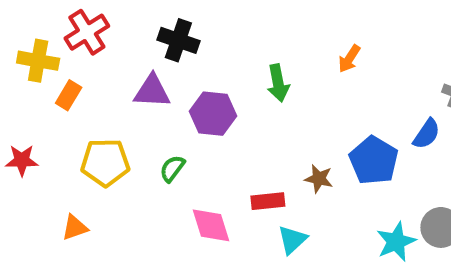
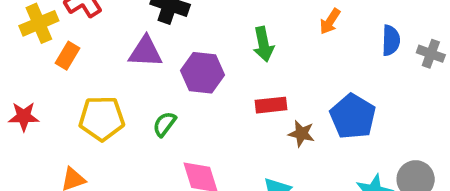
yellow cross: (38, 61) -> (39, 23), turned -33
blue semicircle: (427, 134) -> (391, 40), moved, turned -32
red rectangle: (268, 201) -> (271, 105), moved

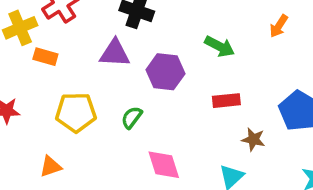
green arrow: (263, 44) -> (220, 46), turned -52
orange rectangle: (67, 56) -> (45, 57), turned 75
brown star: (301, 134) -> (253, 139), moved

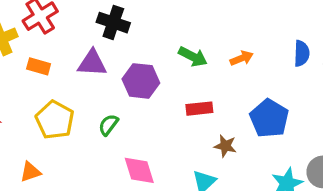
orange arrow: (279, 26) -> (242, 58), moved, turned -145
orange rectangle: (45, 57) -> (39, 66), moved
yellow pentagon: (76, 112) -> (55, 120), turned 30

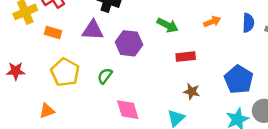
orange arrow: (242, 58) -> (212, 22), moved
red rectangle: (199, 109) -> (186, 57), moved
blue pentagon: (269, 118) -> (239, 79), moved

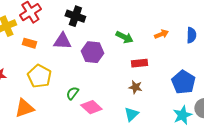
green semicircle: (105, 76) -> (72, 93), moved
brown star: (192, 92) -> (135, 87), moved
pink diamond: (128, 110) -> (91, 107), turned -30
orange triangle: (47, 111) -> (24, 108), size x1.5

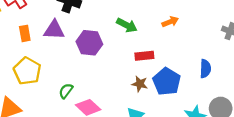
blue semicircle: (191, 35) -> (205, 69), moved
orange rectangle: (29, 43) -> (25, 33), moved, turned 64
blue pentagon: (183, 82) -> (167, 81), moved

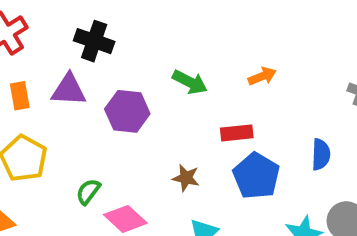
red rectangle: (144, 56) -> (237, 133), moved
brown star: (140, 84) -> (186, 178), moved

